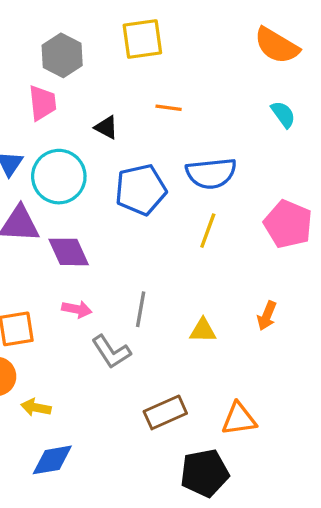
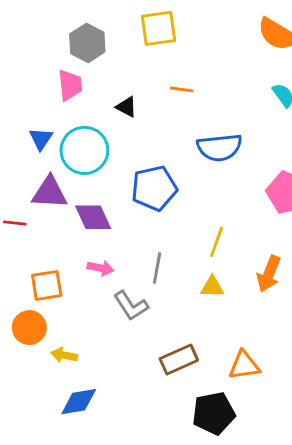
blue pentagon: (141, 190) -> (154, 188), moved
yellow line: (208, 231) -> (217, 242), moved
orange arrow: (267, 316) -> (269, 274), size x1.4

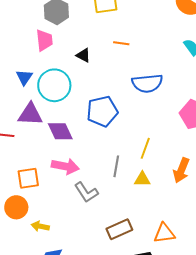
pink arrow: (100, 268) -> (65, 166), size x1.5
gray line: (157, 268) -> (116, 166), moved

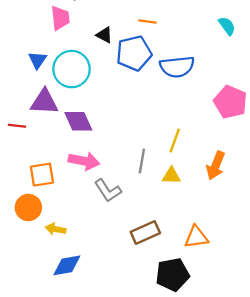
blue pentagon: (102, 111) -> (134, 53), moved

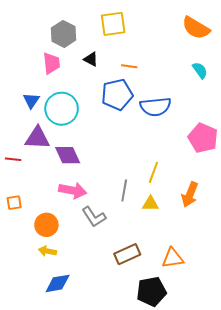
black triangle: (104, 35) -> (91, 59), moved
orange square: (42, 175) -> (14, 203), moved, size x0.7
orange circle: (28, 208) -> (46, 225), moved

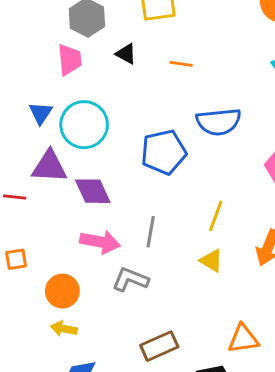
blue pentagon: (117, 95) -> (164, 152), moved
gray line: (124, 190) -> (151, 232), moved
yellow triangle: (150, 204) -> (211, 261), turned 30
gray L-shape: (94, 217) -> (130, 279), turned 145
brown rectangle: (127, 254) -> (159, 346), moved

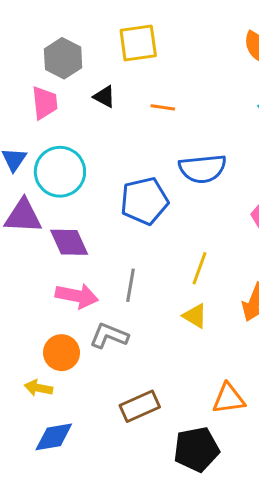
orange circle: (62, 291) -> (62, 353), moved

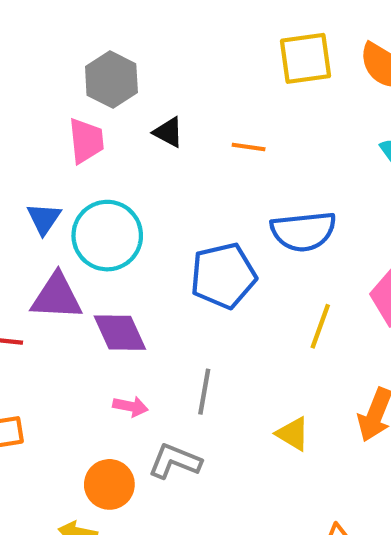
yellow square: (138, 43) -> (305, 58), moved
yellow line: (199, 268) -> (320, 326), moved
pink arrow: (77, 296) -> (130, 406), size x0.6

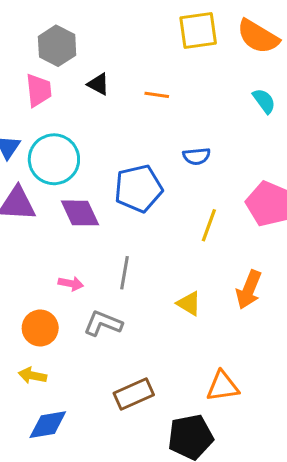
blue semicircle: (303, 231) -> (197, 156), size x0.6
purple diamond: (120, 333) -> (80, 213), moved
orange circle: (109, 484) -> (40, 328), moved

